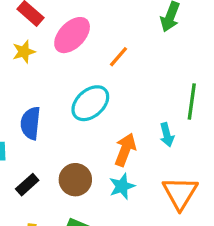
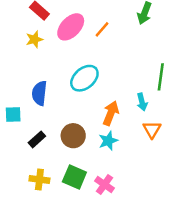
orange line: (119, 57) -> (102, 29), moved
orange triangle: (180, 193) -> (152, 129), moved, size x0.7

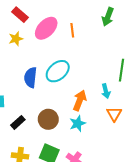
orange line: (102, 29) -> (72, 30), turned -48
blue semicircle: (39, 93) -> (30, 77), moved

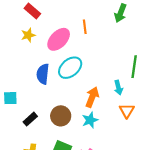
pink ellipse: (46, 28) -> (59, 39), moved

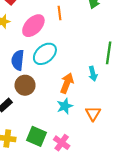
orange triangle: (127, 111) -> (93, 113), moved
brown circle: (61, 116) -> (25, 85), moved

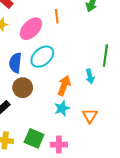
pink cross: (62, 143) -> (59, 145), turned -35

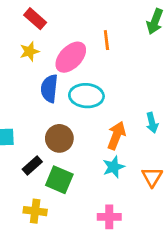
cyan ellipse: (42, 57) -> (86, 96), turned 45
blue semicircle: (15, 63) -> (49, 88), moved
green square: (34, 138) -> (59, 180), moved

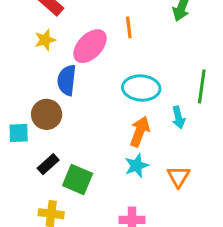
cyan ellipse: (86, 96) -> (141, 88), moved
brown circle: (59, 138) -> (47, 114), moved

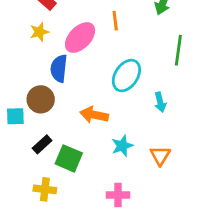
green line: (202, 86) -> (178, 50), moved
cyan ellipse: (141, 88) -> (126, 75), turned -60
orange arrow: (140, 131) -> (94, 115), moved, turned -100

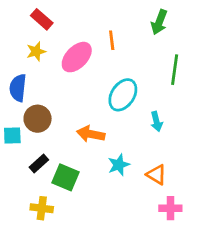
blue semicircle: (59, 68) -> (18, 88), moved
orange triangle: (160, 156) -> (156, 175), turned -30
pink cross: (118, 195) -> (170, 208), moved

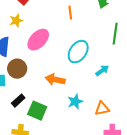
pink ellipse: (77, 57) -> (38, 40), moved
cyan arrow: (156, 121) -> (102, 71), turned -112
orange triangle: (156, 175) -> (102, 109), turned -42

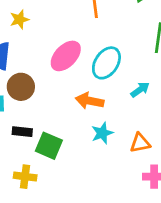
pink ellipse: (38, 40) -> (66, 56), moved
orange arrow: (55, 80) -> (90, 101), moved
black rectangle: (18, 101) -> (22, 132), turned 48

